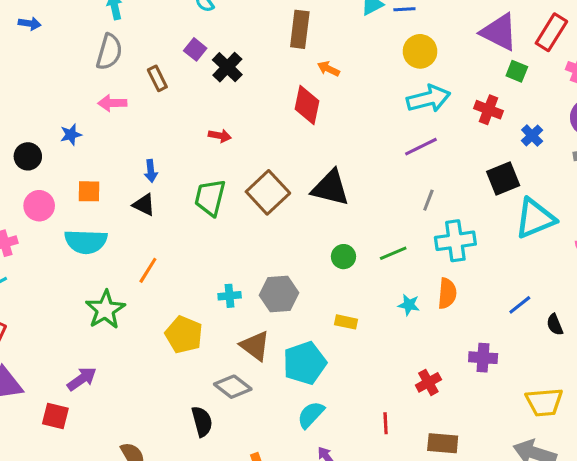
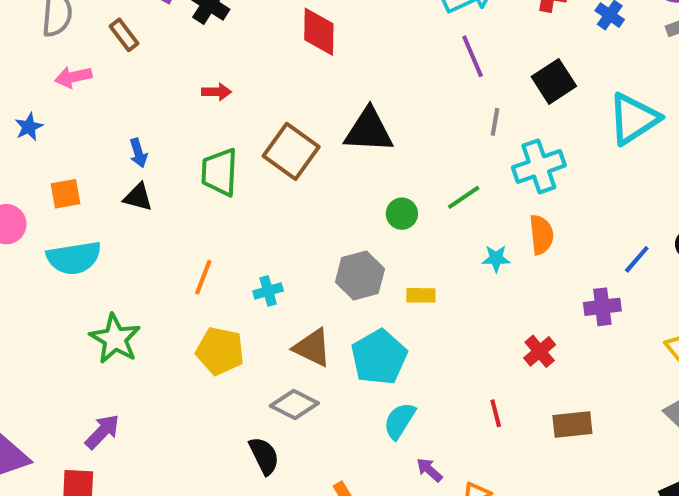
purple line: (421, 147) -> (473, 56), turned -76
black square: (503, 179) -> (554, 81), moved
orange line: (148, 270) -> (203, 277), moved
gray hexagon: (279, 294) -> (360, 275), moved
blue line: (520, 305) -> (637, 259), moved

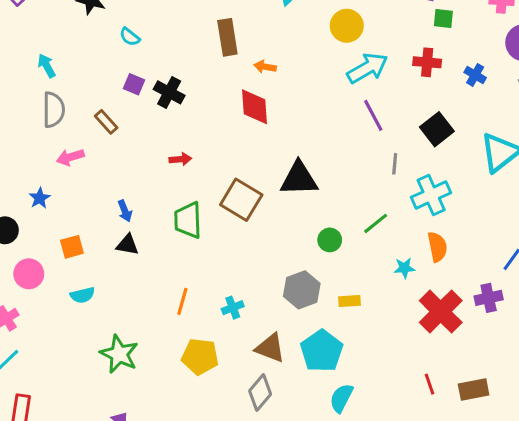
cyan semicircle: (74, 258) -> (83, 295), size x0.6
red cross: (540, 351) -> (441, 312), moved, size x1.8
gray diamond: (294, 405) -> (260, 393), turned -72
red line: (496, 413) -> (429, 384), moved

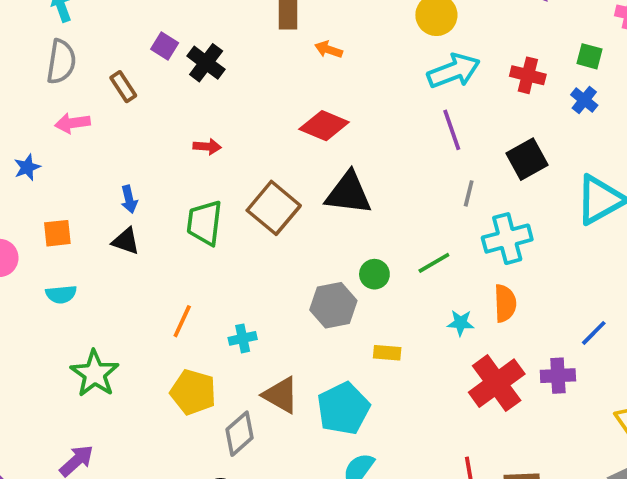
green square: (443, 18) -> (590, 56), moved
red diamond: (255, 107) -> (324, 126), moved, turned -72
gray hexagon: (302, 290) -> (333, 305), moved
gray diamond: (260, 393) -> (240, 434), moved

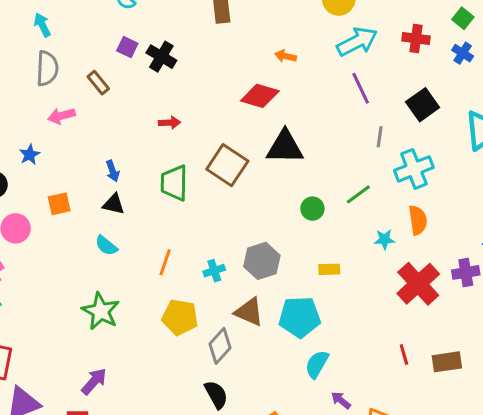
orange arrow: (329, 50) -> (286, 56), moved
green square: (590, 56) -> (463, 18), turned 30
cyan semicircle: (61, 294) -> (106, 246), moved, turned 50
gray hexagon: (333, 305) -> (262, 261), moved
cyan pentagon: (343, 409) -> (300, 317), turned 30

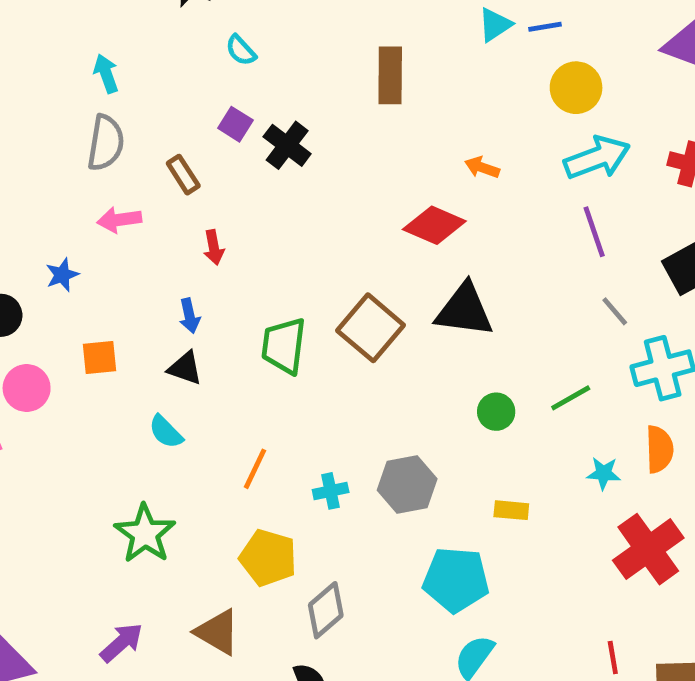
red arrow: (170, 123) -> (214, 247), moved, turned 75
gray line: (380, 137) -> (615, 311), turned -55
brown triangle: (249, 312) -> (217, 632), moved

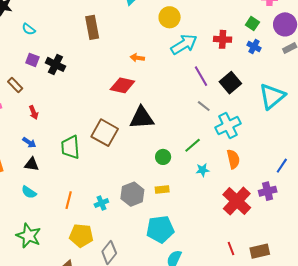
purple line: (594, 232) -> (201, 76), moved
blue arrow: (190, 316) -> (29, 142), turned -32
cyan star: (604, 473) -> (203, 170), moved
yellow rectangle: (511, 510) -> (162, 189), moved

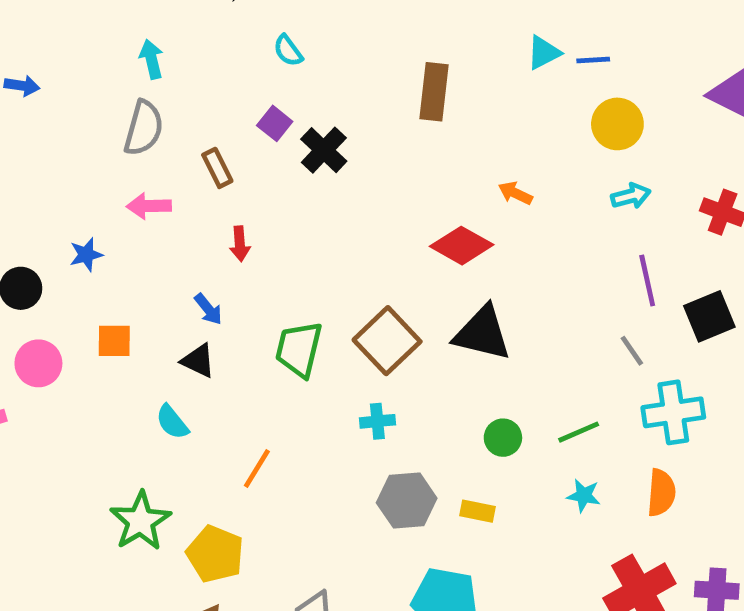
cyan arrow: (184, 44) -> (631, 196), size x0.6
cyan cross: (101, 203) -> (377, 421), moved
yellow pentagon: (81, 236) -> (215, 554), moved

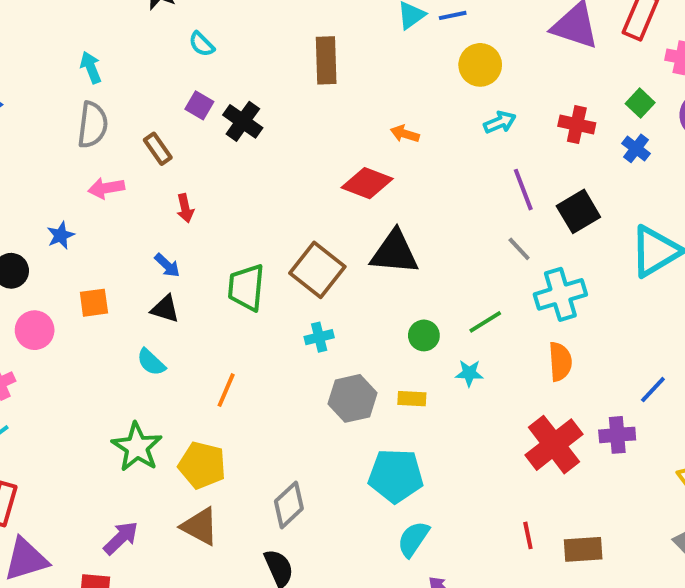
cyan star: (584, 496) -> (469, 373), moved

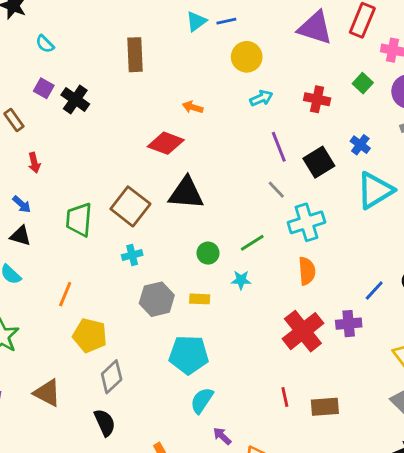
blue cross: (636, 148) -> (360, 145), moved
yellow pentagon: (202, 465) -> (90, 335), moved

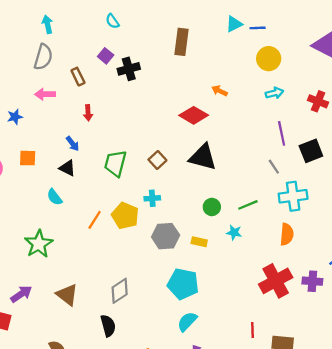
black cross: (75, 99) -> (129, 69), turned 30
brown square: (130, 206) -> (157, 160), size x0.6
yellow pentagon: (90, 335) -> (125, 216), moved

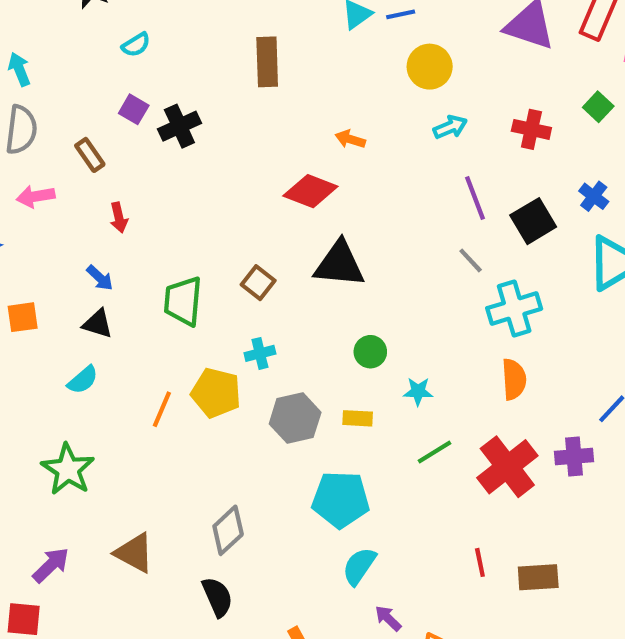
cyan semicircle: (112, 21) -> (136, 45), turned -77
cyan semicircle: (55, 197) -> (83, 380), turned -84
green line: (248, 205) -> (435, 452), moved

